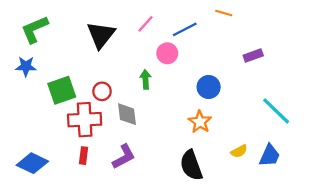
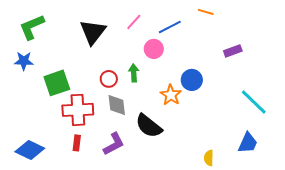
red circle: (102, 91) -> (109, 79), moved
orange star: (200, 122) -> (171, 95), moved
yellow semicircle: (239, 151) -> (209, 158), moved, turned 119
black semicircle: (191, 165) -> (149, 126), moved, turned -32

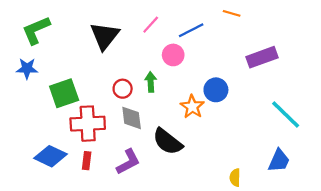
purple rectangle: (233, 51) -> (262, 57), size x1.5
blue diamond: (30, 150) -> (51, 156), moved

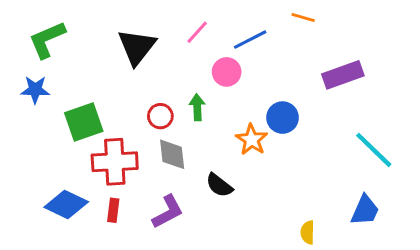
black semicircle: (168, 142) -> (219, 185), size x0.7

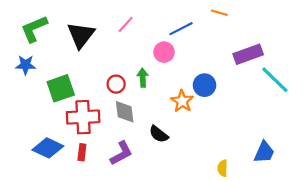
pink line: (197, 32) -> (126, 24), moved
black triangle: (137, 47) -> (81, 35), moved
cyan line: (374, 150) -> (275, 80), moved

